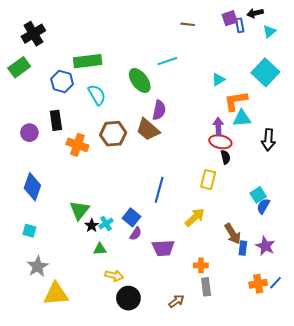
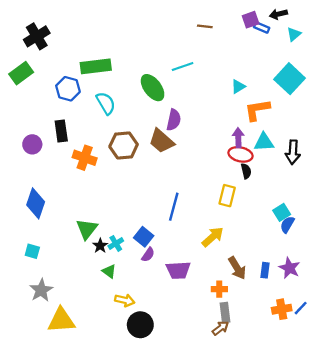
blue rectangle: (240, 25) -> (262, 27), turned -56
cyan triangle: (242, 118) -> (264, 142), moved
brown arrow: (233, 234) -> (237, 268), moved
green triangle: (100, 249) -> (109, 271), turned 40
brown arrow: (176, 301) -> (220, 328), moved

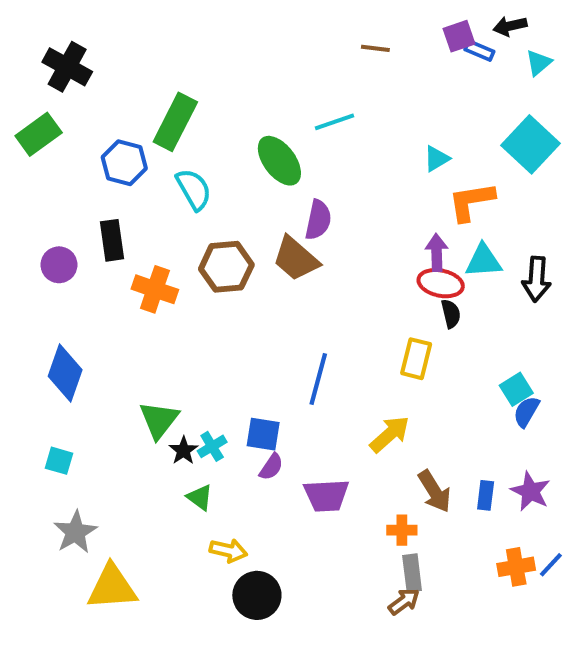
black cross: (37, 36) -> (67, 67), turned -30
green rectangle: (96, 66) -> (175, 122), turned -56
blue square: (144, 237) -> (263, 434), turned -30

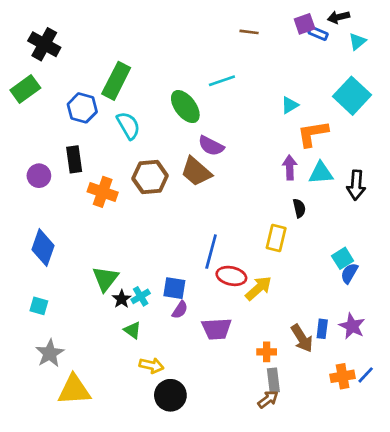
purple semicircle: (318, 220) -> (211, 146), turned 105
red ellipse: (441, 283) -> (231, 276), moved
brown arrow: (435, 491) -> (302, 338), moved

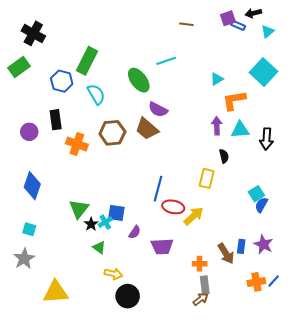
blue square: (174, 288) -> (116, 213), moved
gray star: (50, 353) -> (24, 259), moved

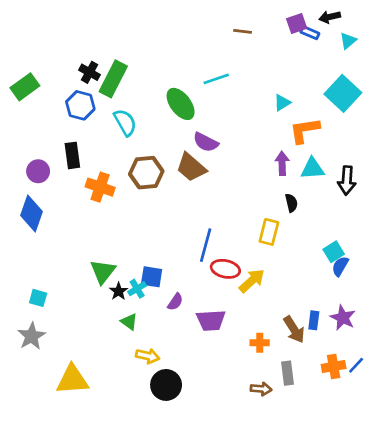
black cross: (33, 33) -> (90, 72), moved, size x0.7
blue diamond: (32, 186) -> (31, 213), moved
gray rectangle: (205, 285) -> (287, 373), moved
brown arrow: (201, 299) -> (261, 389), turned 42

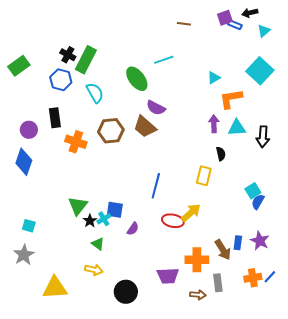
red ellipse: (225, 269) -> (173, 221), moved
purple trapezoid: (211, 320) -> (168, 276), moved
orange cross: (260, 343) -> (197, 260), size x1.6
yellow arrow: (148, 356) -> (94, 270), moved

